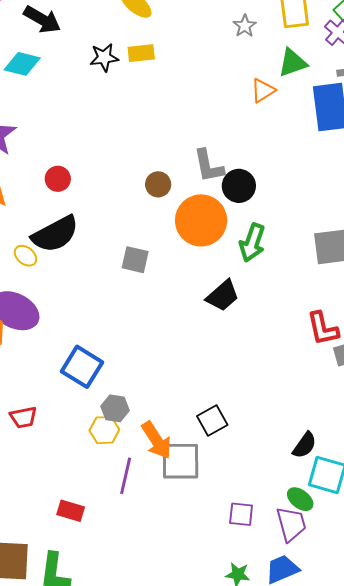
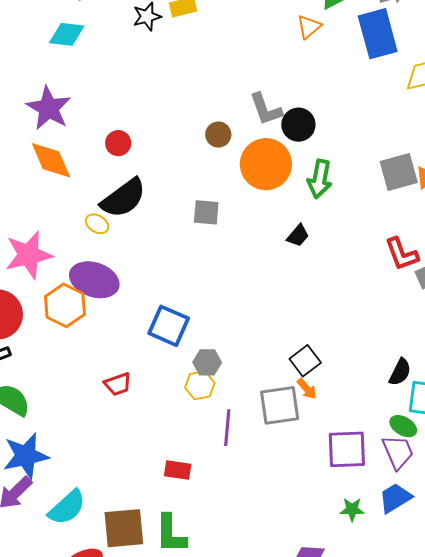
black trapezoid: (223, 296) -> (298, 236), size x0.7
orange arrow: (157, 440) -> (307, 389), moved, size x0.6
purple square: (241, 514) -> (347, 449), size x1.6

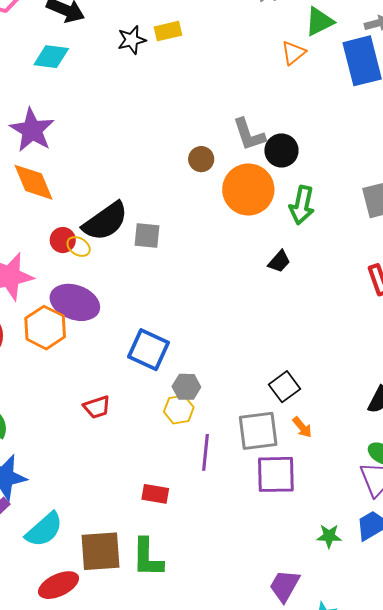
red circle: (118, 143) -> (63, 240), moved
gray square: (206, 212) -> (147, 236), moved
orange arrow: (307, 389) -> (302, 427), moved
purple square: (347, 449) -> (276, 474), moved

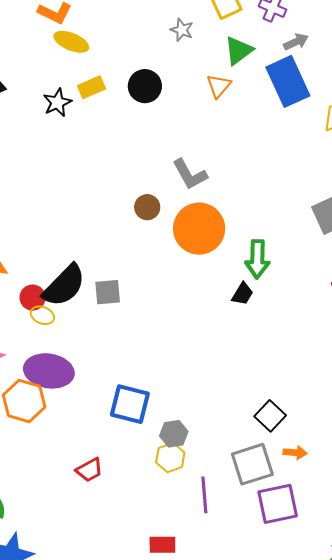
black circle: (281, 150) -> (145, 86), moved
green arrow: (302, 205) -> (257, 259), moved
red circle: (63, 240) -> (33, 298), moved
orange arrow: (302, 427) -> (295, 453), turned -35

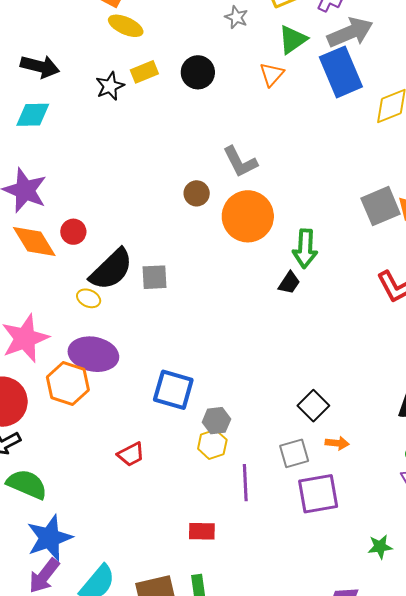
gray arrow: (296, 42) -> (350, 32), size x1.8
red circle: (33, 298) -> (73, 232), moved
gray square: (252, 464) -> (294, 453), size x0.7

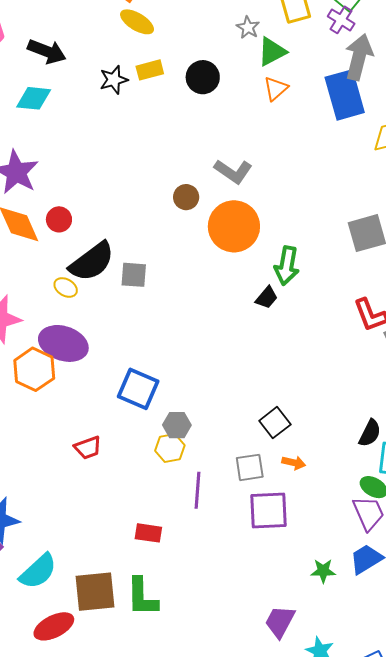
gray arrow: (350, 32) -> (359, 57), turned -60
green triangle: (293, 40) -> (272, 52), moved
gray L-shape: (240, 162) -> (233, 171), turned -36

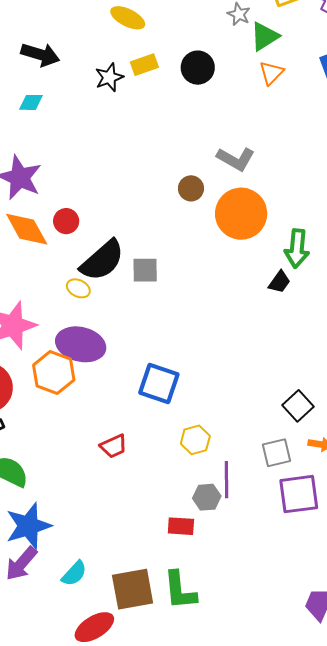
cyan diamond: (34, 98) -> (31, 102), size x0.7
gray hexagon: (177, 425) -> (207, 497), moved
cyan semicircle: (38, 571) -> (74, 574), size x0.7

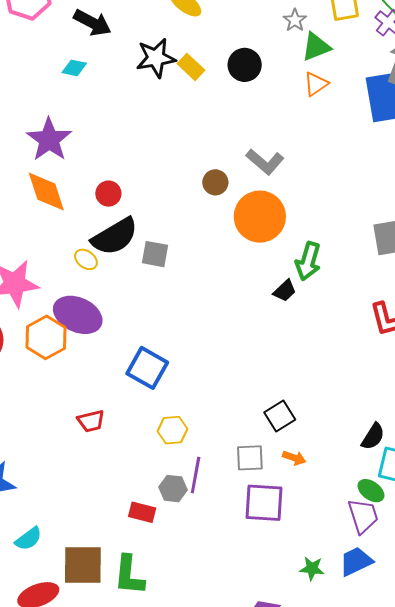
yellow rectangle: (144, 65) -> (191, 67), moved, turned 52
black star: (109, 77) -> (156, 58), size x1.4
red circle: (66, 221) -> (108, 194), moved

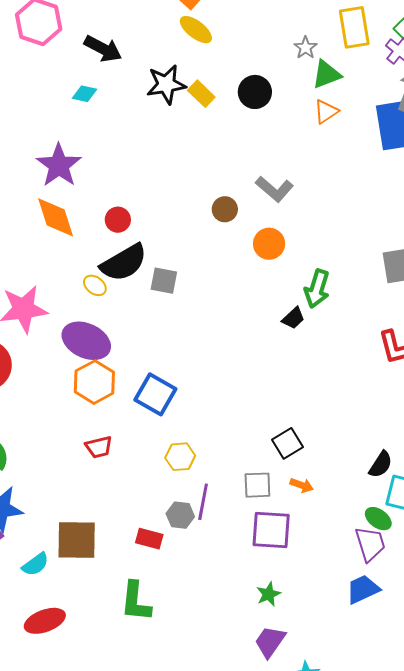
orange circle: (260, 217) -> (269, 244), size x0.6
orange hexagon: (46, 337) -> (94, 382), moved
brown square: (83, 565) -> (77, 540), moved
green star: (312, 569) -> (269, 594), moved, turned -30

